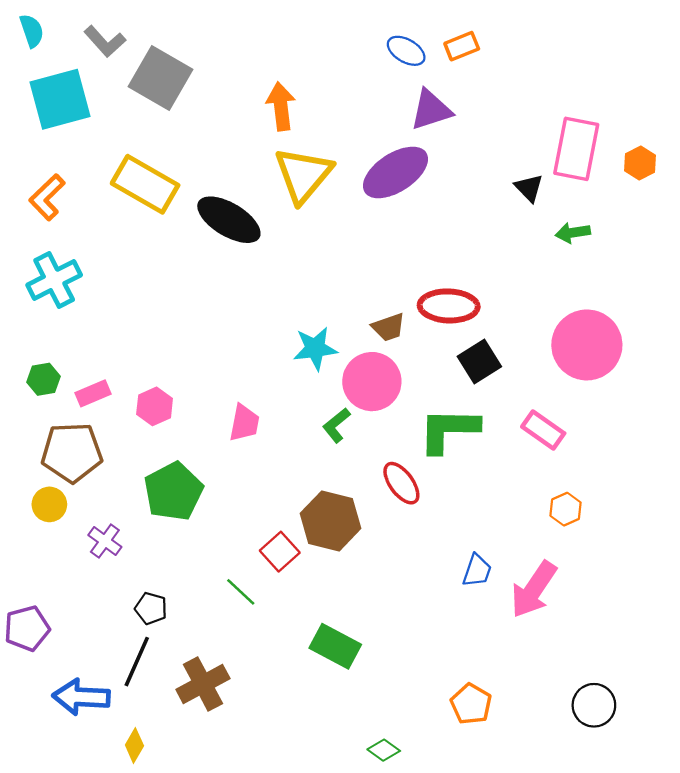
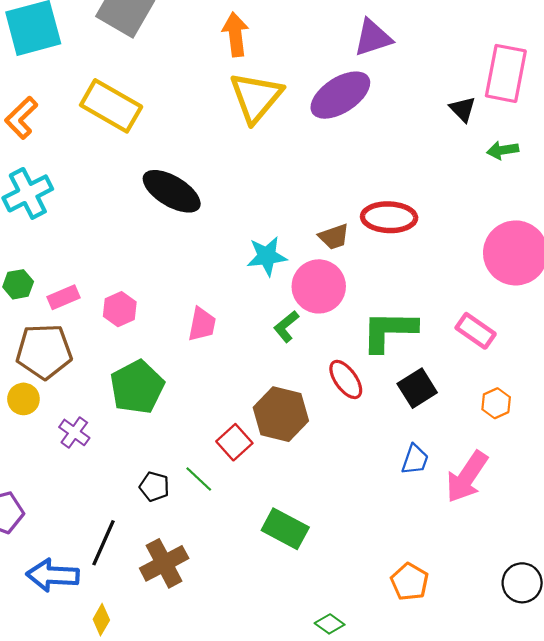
black ellipse: (229, 220) -> (172, 191), moved
black square: (479, 361) -> (417, 388), moved
black pentagon: (151, 608) -> (154, 487), moved

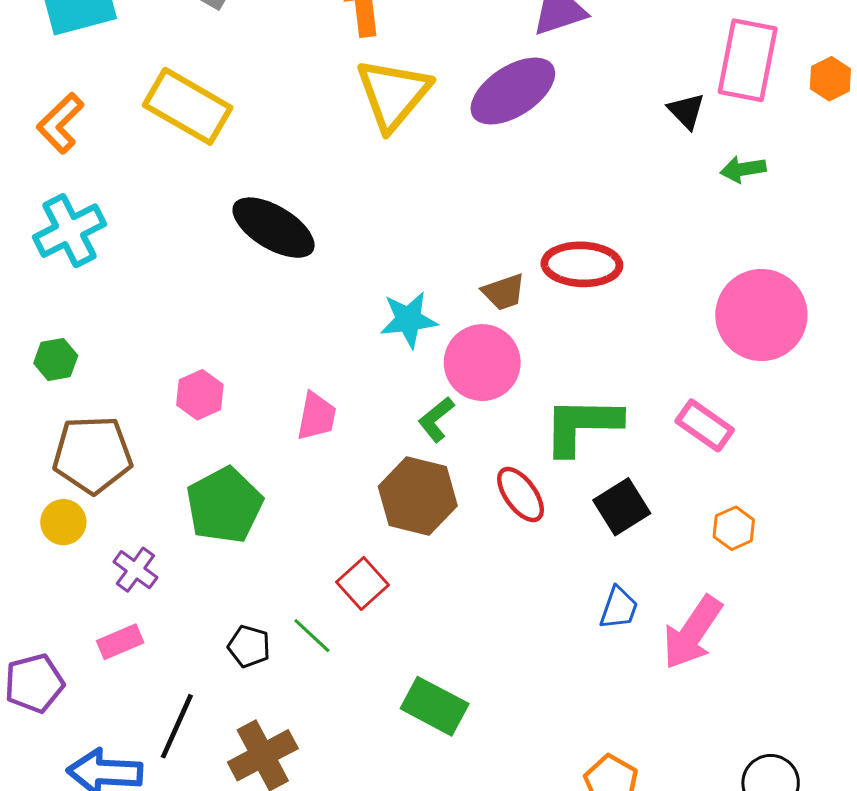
pink rectangle: (63, 297) -> (120, 642), moved
brown hexagon: (281, 414) -> (418, 496), moved

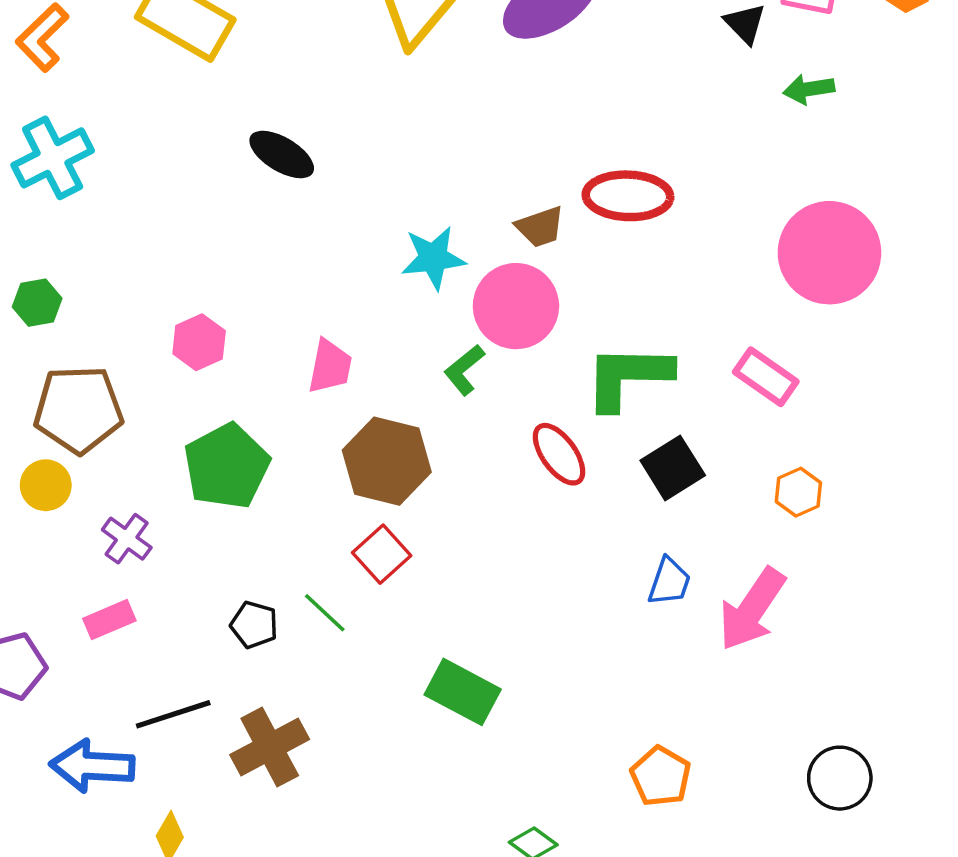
black ellipse: (274, 228) -> (282, 155), size x0.7
brown hexagon: (418, 496) -> (387, 461), moved
black line: (177, 726) -> (173, 714), turned 48

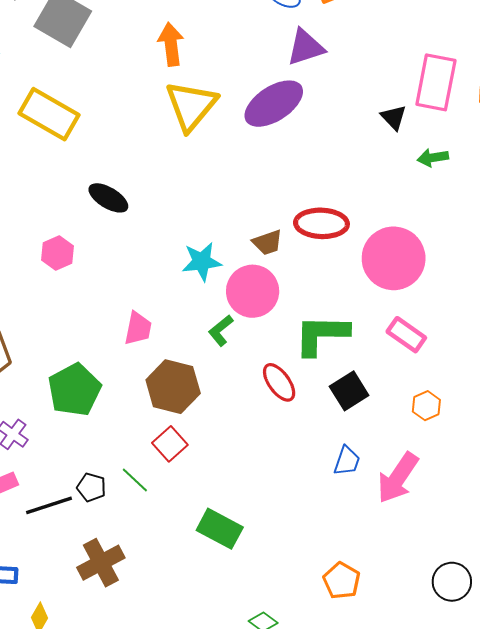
pink circle: (829, 253) -> (394, 258), moved
pink hexagon: (199, 342) -> (57, 253), moved
black line: (173, 714) -> (49, 505), moved

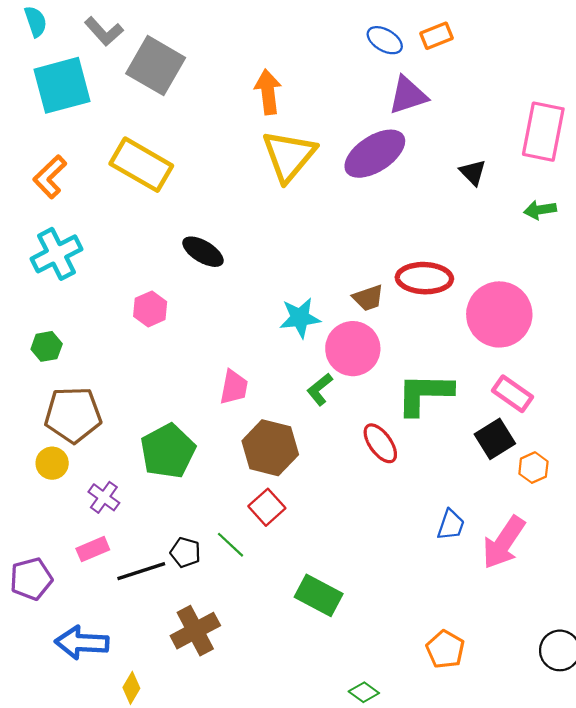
black triangle: (394, 117) -> (473, 172), moved
black square: (349, 391) -> (495, 439), moved

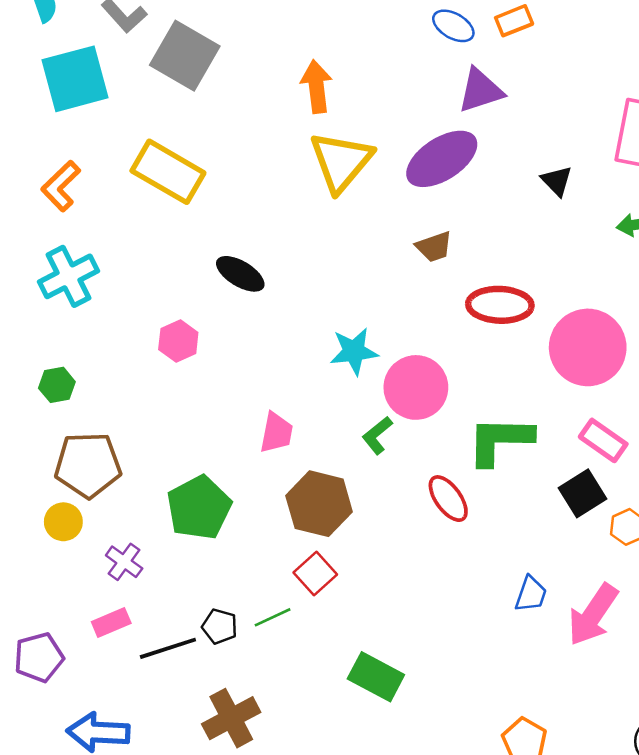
brown trapezoid: (368, 298) -> (434, 247), moved
green line: (231, 545) -> (273, 617), turned -68

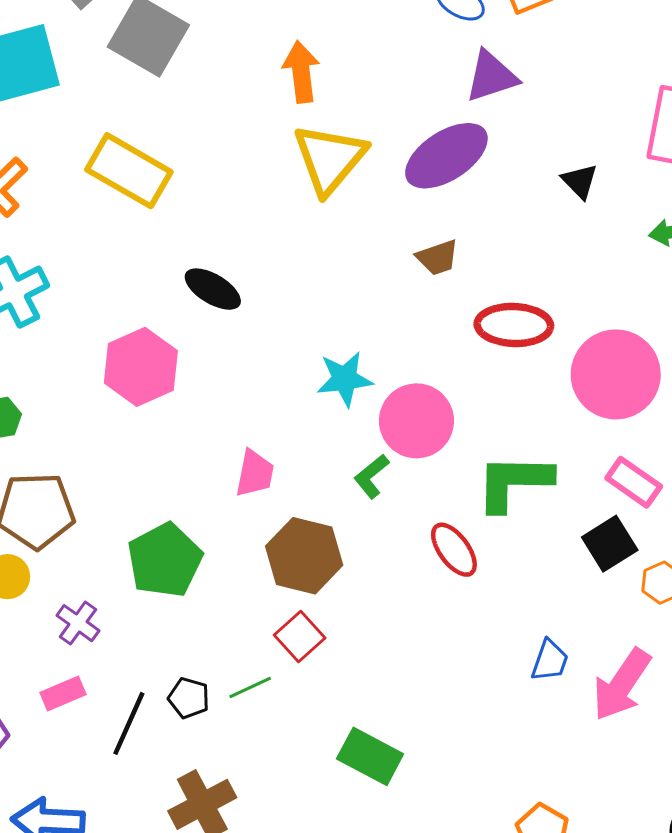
pink hexagon: (178, 341) -> (141, 367), size x1.6
black line: (168, 648) -> (129, 723), turned -48

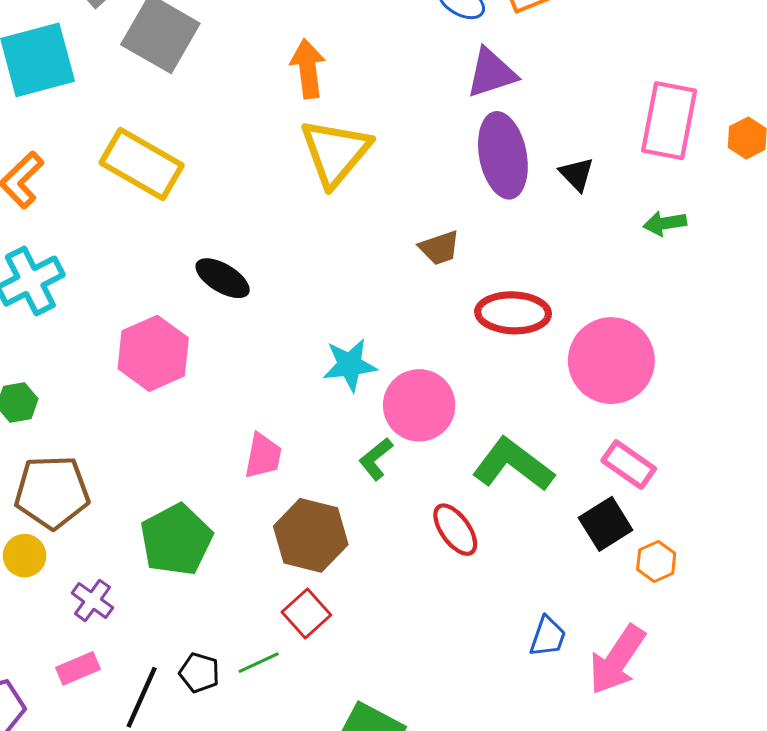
purple ellipse: (446, 156) -> (503, 155), moved, turned -68
green L-shape: (514, 482) -> (513, 465), turned 36

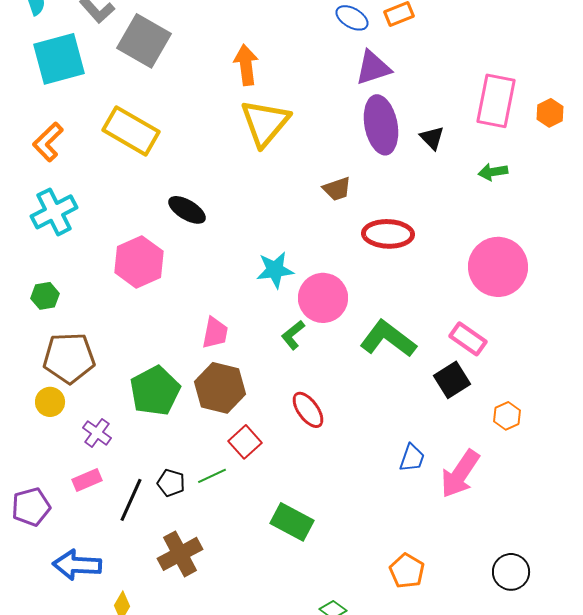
pink circle: (611, 361) -> (498, 267), moved
red ellipse: (455, 530) -> (308, 410), moved
brown hexagon: (311, 535) -> (220, 388), moved
orange hexagon: (656, 561) -> (507, 416), moved

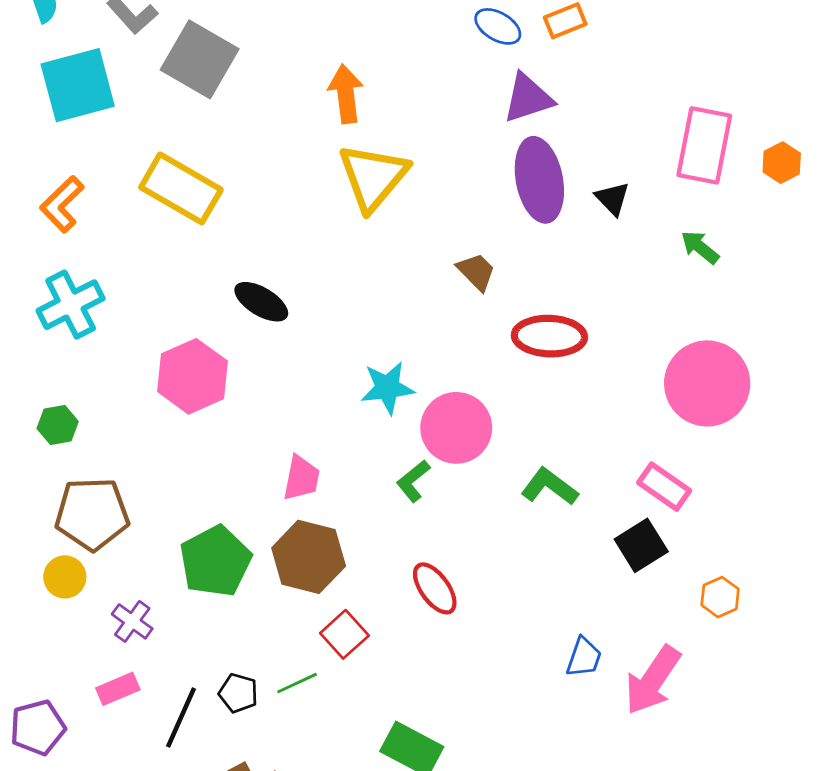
green arrow: (493, 172) -> (700, 247), turned 48
brown trapezoid: (337, 189) -> (476, 272), turned -116
green L-shape: (388, 339) -> (549, 487), size x0.7

